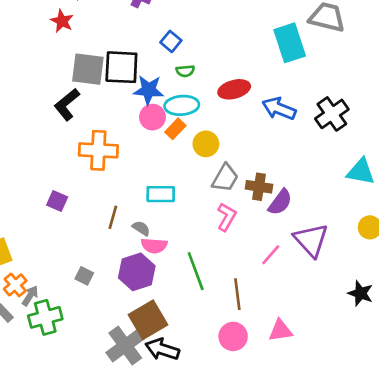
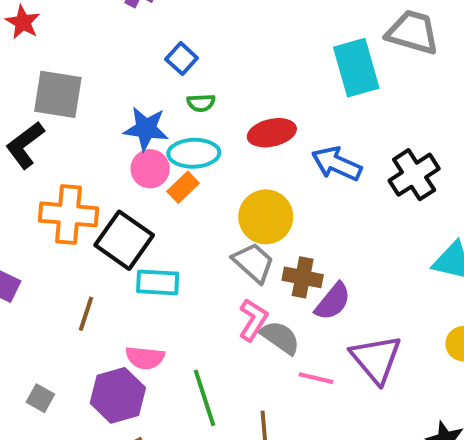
black square: (121, 67) -> (124, 240), moved, turned 30
yellow circle: (206, 144) -> (266, 217), moved, size x1.4
gray trapezoid: (225, 178) -> (253, 263), turned -80
gray semicircle: (141, 228) -> (280, 337), moved, size x1.5
pink line: (271, 255) -> (316, 378), turned 60

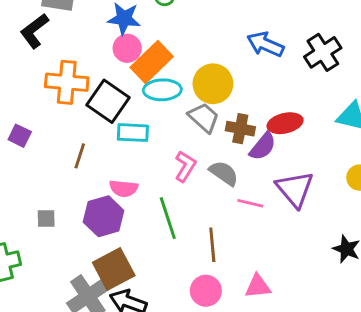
red ellipse: (272, 133) -> (285, 123), moved
cyan ellipse: (194, 153) -> (162, 90), moved
orange rectangle: (183, 187) -> (152, 62), size x1.8
pink L-shape: (253, 320) -> (185, 166), moved
gray square: (40, 398) -> (46, 218), turned -30

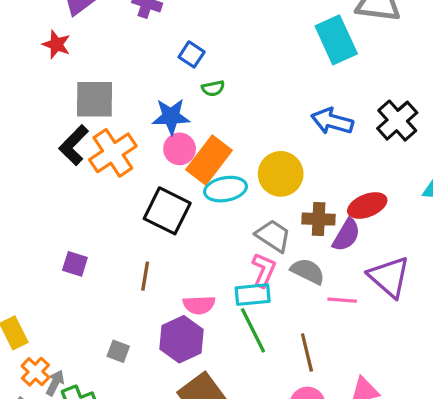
orange cross: (67, 82) -> (113, 153), moved, turned -30
gray trapezoid: (204, 118) -> (273, 236), moved
cyan rectangle: (133, 133) -> (253, 295), moved
gray square: (46, 218) -> (118, 351), turned 30

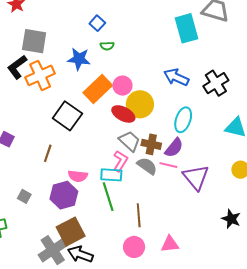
pink circle: (180, 149) -> (122, 86), moved
cyan ellipse: (226, 189) -> (183, 120), moved, turned -70
red ellipse: (367, 206) -> (123, 114), moved, turned 40
brown cross: (319, 219) -> (151, 144), moved
pink line: (342, 300) -> (168, 165), moved

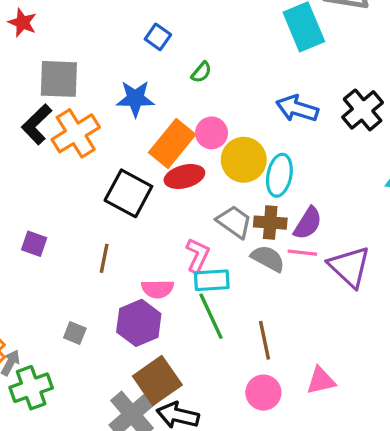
green semicircle: (107, 46) -> (201, 72), moved, turned -40
red ellipse: (123, 114) -> (184, 177), moved, turned -35
cyan ellipse: (183, 120) -> (279, 175), moved
pink L-shape: (120, 161) -> (198, 255), moved

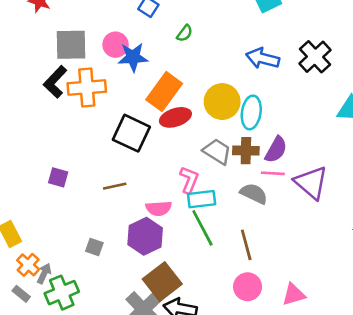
orange cross: (76, 133) -> (87, 87), turned 30
pink circle: (212, 133) -> (116, 45), moved
brown line: (104, 258) -> (115, 186), turned 70
gray semicircle: (268, 258) -> (254, 194), moved
pink triangle: (321, 381) -> (294, 294), moved

